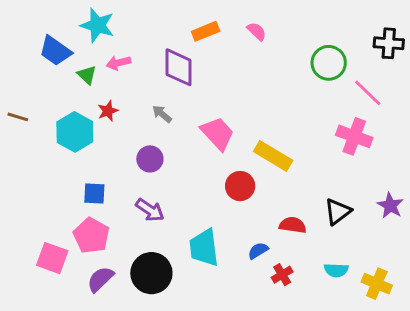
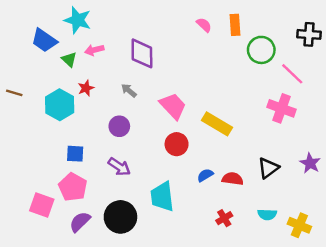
orange rectangle: (206, 31) -> (235, 25), moved, turned -72
red circle: (240, 186) -> (177, 144), moved
blue semicircle: (258, 251) -> (205, 175), moved

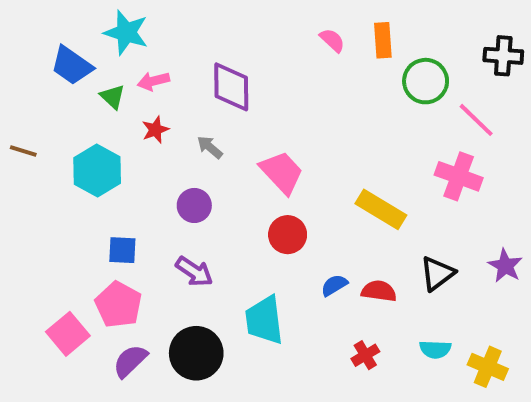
red star: (86, 88) -> (155, 130), moved
yellow rectangle: (217, 124) -> (381, 209), moved
pink square: (42, 205) -> (68, 334), turned 30

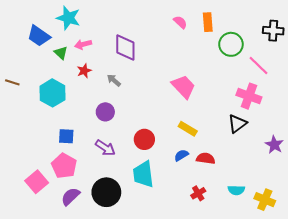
pink trapezoid: (282, 172) -> (183, 87), moved
yellow rectangle: (381, 209) -> (188, 129), moved, size x0.7
red circle: (288, 235) -> (144, 139), moved
black triangle: (437, 274) -> (237, 124), moved

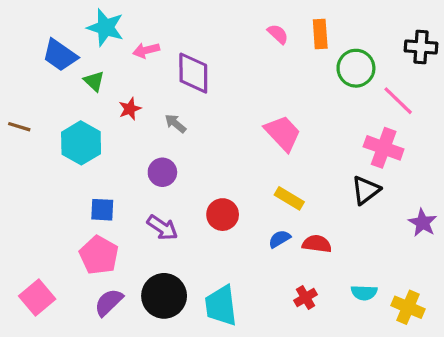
pink arrow: (83, 44) -> (146, 50), moved
cyan trapezoid: (143, 174) -> (221, 306), moved
pink square: (37, 182) -> (37, 297), moved

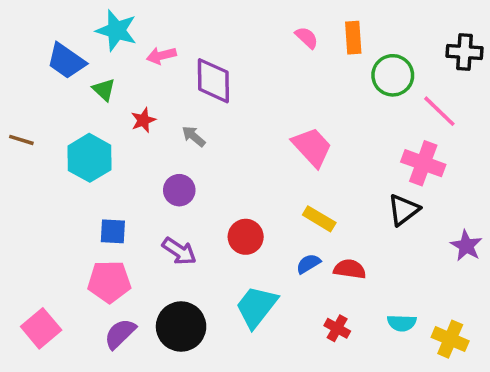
pink pentagon: (99, 255) -> (109, 282), turned -30
red cross: (306, 297) -> (337, 328), turned -30
cyan trapezoid: (221, 306) -> (256, 307), moved, turned 45

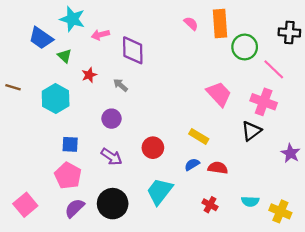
orange rectangle: (353, 38) -> (220, 23), size x1.4
pink trapezoid: (312, 147) -> (219, 94), moved
pink pentagon: (109, 282) -> (68, 176), turned 30

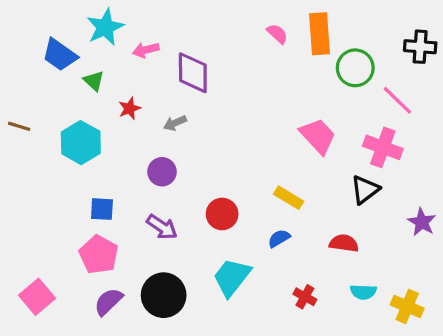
cyan star: (72, 19) -> (105, 27), turned 30
gray arrow: (120, 85) -> (175, 123), turned -64
red semicircle: (218, 168) -> (344, 243), moved

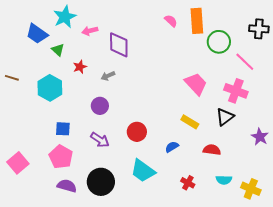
yellow rectangle: (289, 198) -> (190, 122), moved
cyan trapezoid: (232, 277) -> (143, 171), turned -92
pink square: (37, 297) -> (18, 163), moved
purple semicircle: (108, 302) -> (67, 186), turned 60

